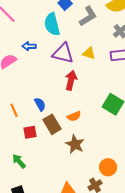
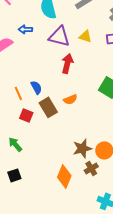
orange line: (14, 110) -> (18, 93), moved
red square: (30, 132) -> (26, 115), turned 32
brown star: (75, 144) -> (82, 148), moved, turned 30

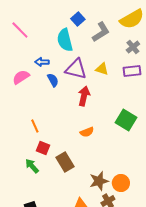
blue semicircle: (36, 87) -> (53, 80), moved
brown rectangle: (48, 107) -> (65, 162), moved
green arrow: (15, 144) -> (32, 166), moved

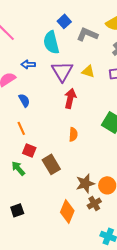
gray L-shape: (101, 32) -> (87, 34), turned -125
purple triangle: (76, 69) -> (62, 71), turned 45
blue semicircle: (53, 80) -> (24, 100), moved
orange semicircle: (87, 132) -> (73, 134), turned -64

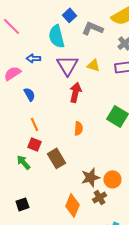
orange line: (21, 128) -> (34, 124), moved

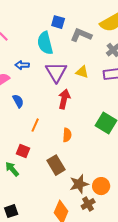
blue square: (69, 15) -> (58, 22), turned -32
orange line: (34, 124) -> (35, 125), moved, turned 48
brown rectangle: (56, 158) -> (56, 165), moved

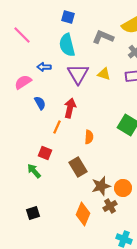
blue square: (58, 22) -> (68, 17), moved
red arrow: (64, 99) -> (70, 108), moved

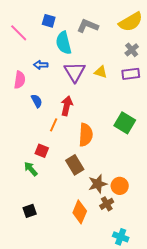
blue square: (68, 17) -> (49, 21), moved
gray L-shape: (103, 37) -> (88, 26), moved
pink semicircle: (23, 82) -> (20, 80), turned 132
orange semicircle: (89, 137) -> (86, 135), size x1.6

